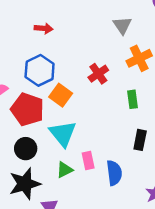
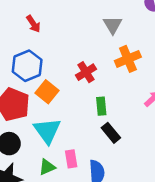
red arrow: (44, 28) -> (33, 24), turned 48
green rectangle: (133, 99) -> (101, 106), moved
black rectangle: (140, 140) -> (111, 133), moved, turned -54

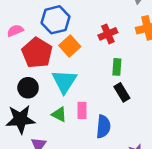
green triangle: (47, 167) -> (59, 114), turned 42

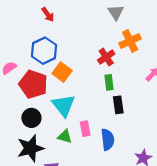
red cross: (108, 34) -> (106, 57), moved
black rectangle: (122, 92) -> (118, 105), turned 35

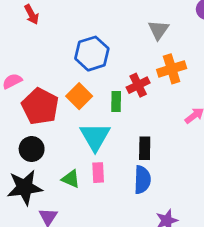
red arrow: (48, 14) -> (32, 14), moved
blue hexagon: (44, 51) -> (92, 54), moved
green rectangle: (109, 82) -> (116, 102), moved
cyan triangle: (64, 105) -> (95, 137), moved
blue semicircle: (108, 140) -> (142, 180), moved

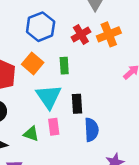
red cross: (138, 85) -> (81, 35), moved
black rectangle: (145, 148) -> (77, 104), moved

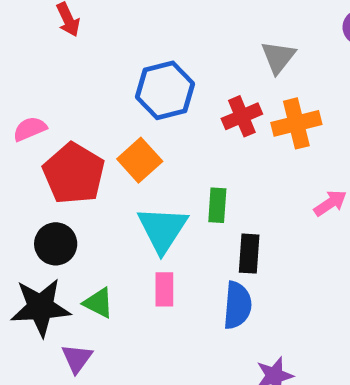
green rectangle: (64, 66) -> (217, 205), moved
black rectangle: (77, 104) -> (249, 254), moved
green triangle: (31, 134) -> (98, 303), moved

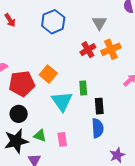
blue hexagon: (165, 90) -> (53, 22), moved
red pentagon: (74, 174) -> (22, 84), turned -30
pink rectangle: (164, 289) -> (62, 139), moved

